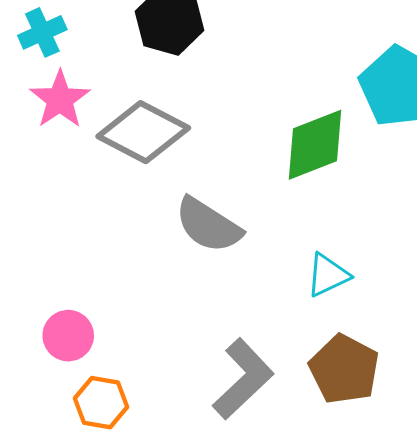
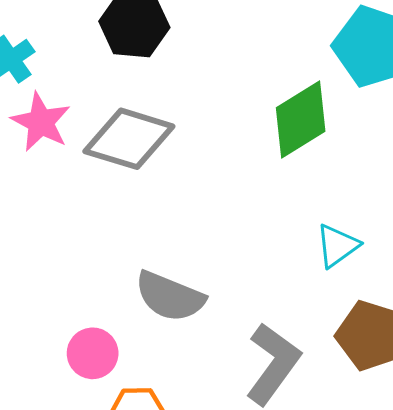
gray semicircle: (208, 225) -> (170, 297), moved

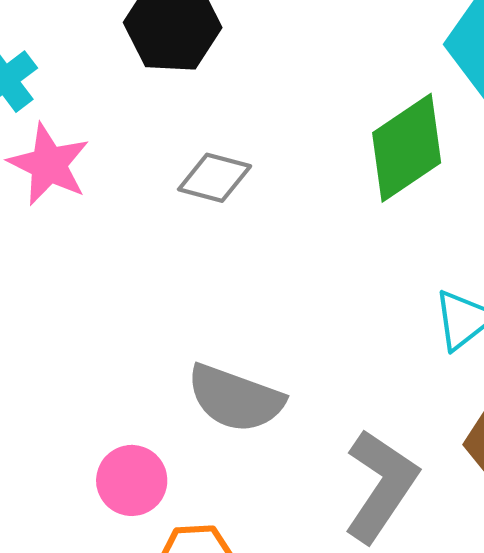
gray diamond: (129, 139) -> (215, 178), moved, size x0.6

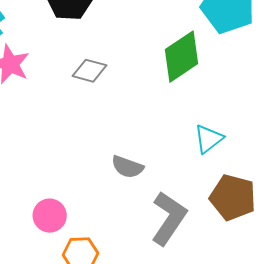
gray semicircle: (235, 398) -> (127, 167), moved, size x0.7

